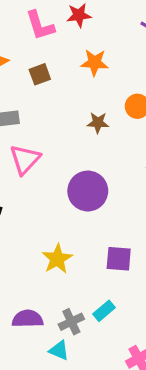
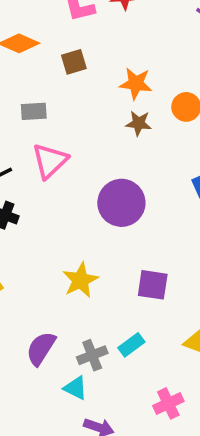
orange star: (95, 63) -> (136, 84), moved
purple semicircle: (28, 319) -> (41, 348), turned -60

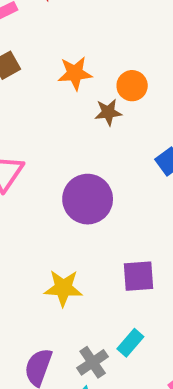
brown star: (139, 123) -> (108, 112), moved
yellow star: (80, 280) -> (63, 288), turned -30

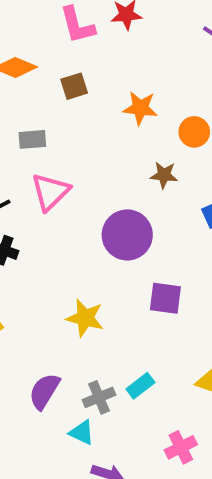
brown star: (108, 112) -> (164, 175), moved
purple square: (139, 276) -> (165, 298), moved

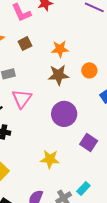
orange circle: (194, 132) -> (89, 70), moved
brown star: (164, 175) -> (58, 75), moved, size x1.5
purple square: (165, 298) -> (89, 142), turned 36

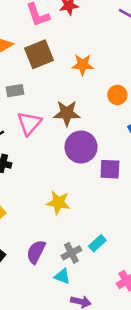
brown square: (25, 44) -> (39, 54), size x1.6
brown star: (58, 75) -> (67, 113), moved
purple square: (89, 142) -> (110, 169), moved, turned -36

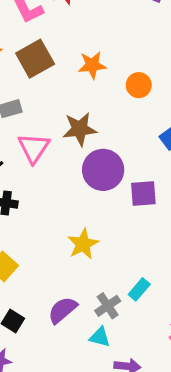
orange circle: (117, 95) -> (139, 85), moved
yellow star: (58, 203) -> (83, 244), turned -30
purple semicircle: (36, 252) -> (63, 310), turned 30

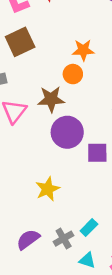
orange star: (92, 65) -> (83, 50), moved
orange circle: (139, 85) -> (73, 74), moved
cyan triangle: (100, 337) -> (87, 260), moved

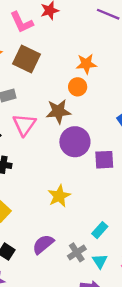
brown square: (20, 42) -> (27, 59), turned -36
gray cross: (64, 239) -> (77, 252), moved
cyan triangle: (87, 260) -> (100, 261), turned 42

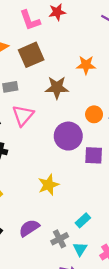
brown square: (27, 59) -> (31, 55), turned 35
orange circle: (78, 87) -> (94, 114), moved
brown star: (58, 111) -> (57, 88), moved

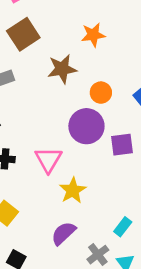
orange circle: (94, 114) -> (101, 93), moved
pink triangle: (23, 115) -> (48, 160), moved
purple semicircle: (29, 228) -> (63, 233), moved

